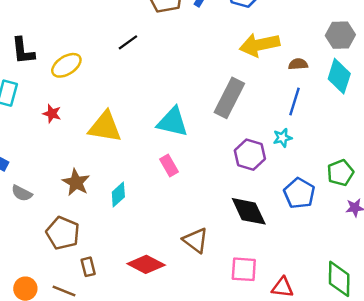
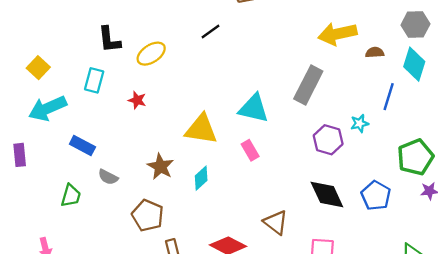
blue line: (295, 101) -> (389, 97), moved
yellow triangle: (105, 127) -> (201, 129), moved
green pentagon: (340, 173) -> (415, 157), size x1.4
blue pentagon: (299, 193) -> (376, 196), moved

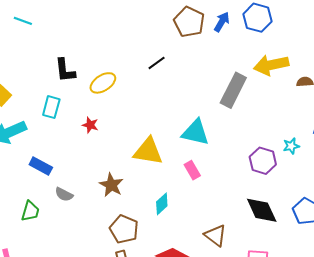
gray rectangle: (308, 85) -> (233, 90), moved
cyan diamond: (201, 178) -> (162, 204), moved
brown pentagon: (148, 215) -> (124, 229), moved

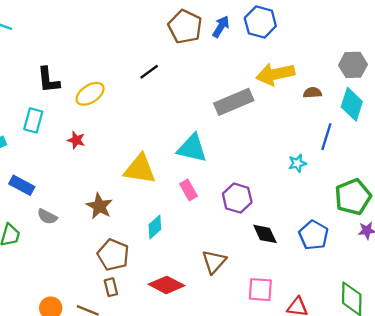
gray rectangle: (233, 90) -> (234, 102), turned 40
purple hexagon: (263, 161) -> (237, 198), moved
black diamond: (262, 210) -> (265, 234), size x0.7
brown triangle: (215, 235) -> (214, 262), turned 35

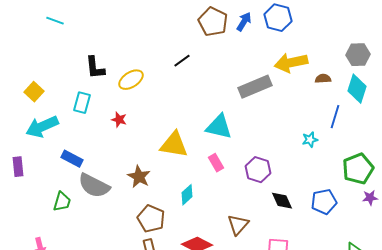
gray semicircle: (47, 217) -> (94, 186), size x1.8
blue pentagon: (314, 235) -> (324, 202), turned 30

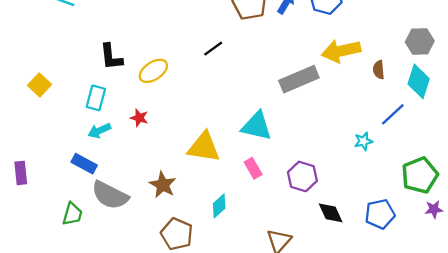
brown semicircle: (323, 79) -> (379, 70), turned -91
blue line: (335, 117) -> (393, 114), turned 30
cyan arrow: (42, 127) -> (99, 131), moved, size x0.6

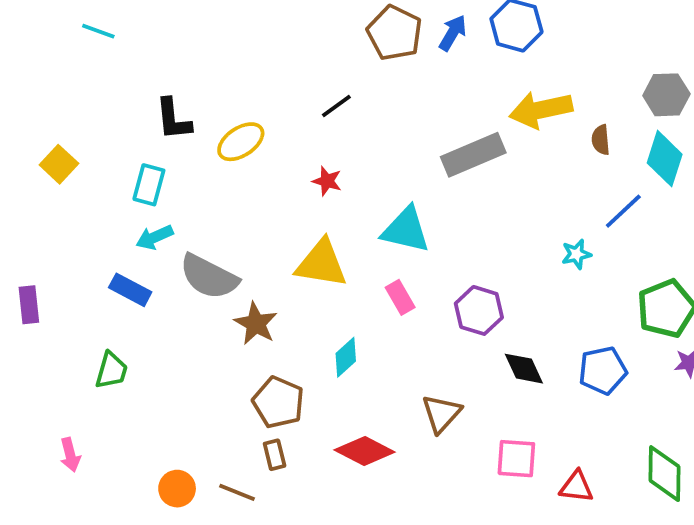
red star: (139, 118) -> (327, 181), moved
gray semicircle: (110, 195) -> (209, 277), moved

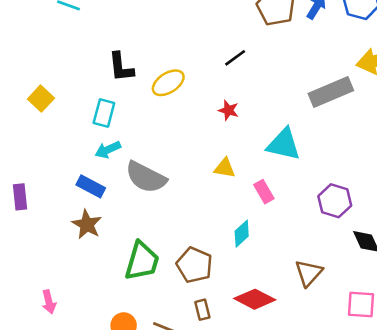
yellow triangle: (321, 264) -> (225, 168), size x0.6
pink rectangle: (400, 297) -> (264, 192), moved
brown star: (256, 324) -> (87, 224), moved
green trapezoid: (111, 370) -> (142, 261), moved, size x1.5
brown rectangle: (275, 455) -> (202, 310), moved

